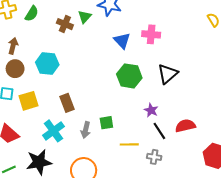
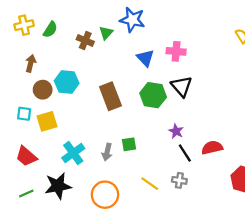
brown circle: (15, 69) -> (43, 90), moved
black triangle: (168, 74) -> (182, 86), moved, turned -30
brown rectangle: (67, 103) -> (110, 96), moved, size x1.4
yellow line: (129, 144) -> (150, 184), moved, turned 36

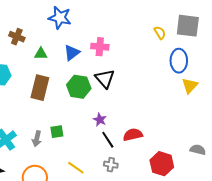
green triangle: (106, 33) -> (41, 54), moved, turned 48
blue triangle: (145, 58) -> (72, 53), turned 36
brown rectangle: (110, 96) -> (40, 88), turned 35
gray cross: (179, 180) -> (111, 165), moved

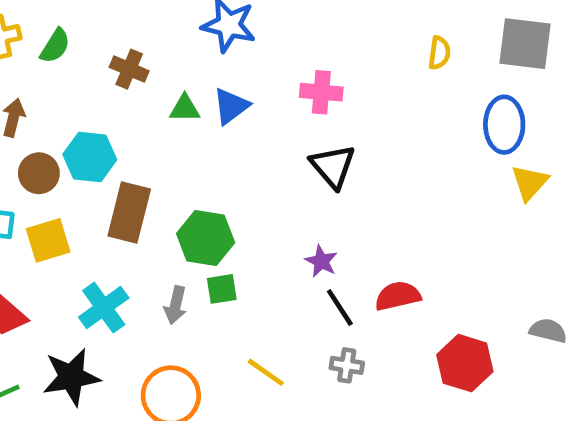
yellow semicircle: (160, 33) -> (439, 53), moved, turned 40
blue triangle: (72, 53) -> (231, 106), moved
green hexagon: (79, 87) -> (206, 238), moved
brown rectangle: (40, 88) -> (129, 213), moved

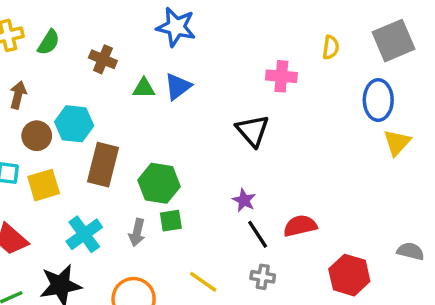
gray square: (525, 44) -> (394, 41), turned -30
pink cross: (321, 92) -> (281, 76), moved

